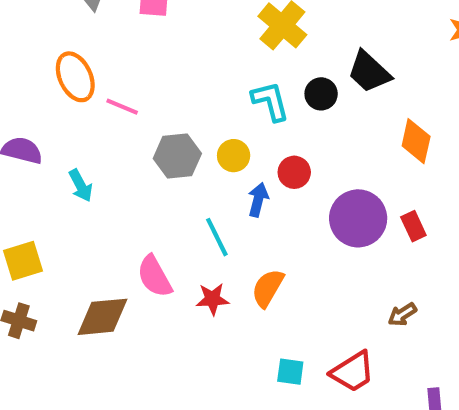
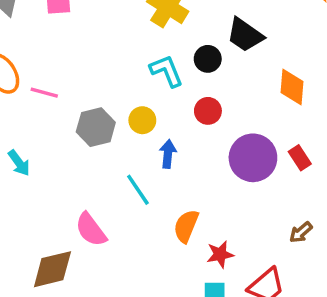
red circle: (294, 172) -> (208, 111), moved
red star: (212, 299) -> (220, 254), moved

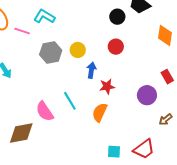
cyan L-shape: (167, 71) -> (44, 16), moved, turned -40
purple circle: (253, 158) -> (147, 95), moved, size x0.7
cyan line: (138, 190) -> (70, 101), moved
red star: (220, 254) -> (107, 86), moved

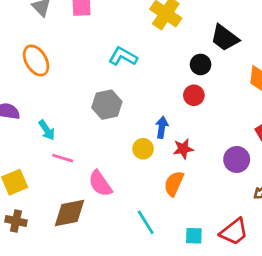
cyan L-shape: (44, 16) -> (123, 56), moved
black circle: (117, 17) -> (201, 65), moved
pink line: (22, 31) -> (63, 158), moved
yellow circle: (78, 50) -> (143, 149), moved
cyan line: (70, 101) -> (146, 222), moved

